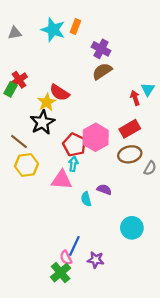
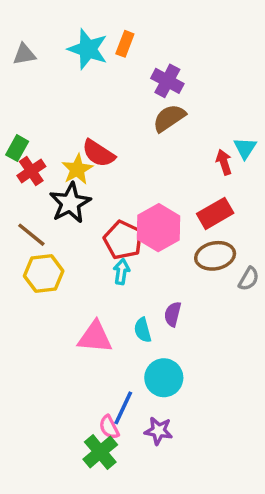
red cross: (19, 80) -> (31, 171), moved
pink triangle: (62, 180) -> (95, 337), moved
purple semicircle: (104, 189) -> (173, 314), turned -96
cyan circle: (132, 228) -> (164, 378), moved

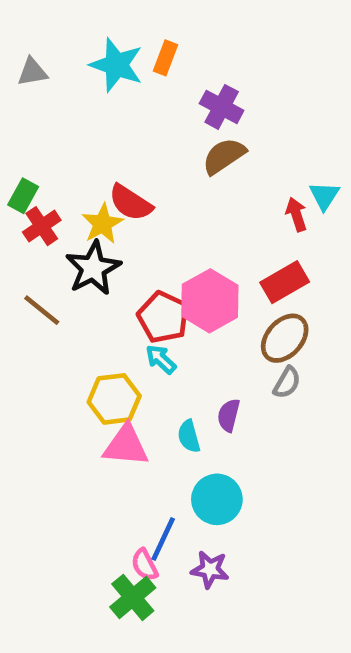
brown ellipse: (215, 256) -> (285, 338), turned -36
cyan arrow: (121, 272) -> (161, 359), turned -55
yellow hexagon: (44, 274) -> (114, 399), moved
gray semicircle: (249, 279) -> (287, 383), moved

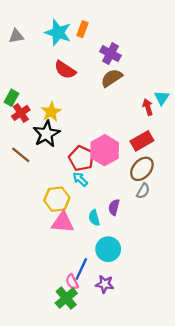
red semicircle: (130, 203) -> (65, 70), moved

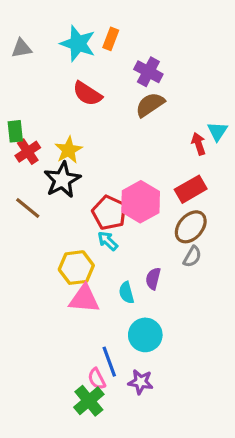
green rectangle: (11, 98) -> (15, 131), turned -35
blue line: (81, 269) -> (109, 362), turned -45

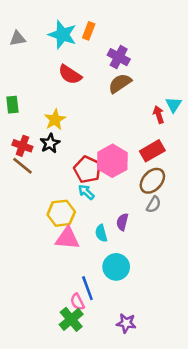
red cross: (28, 152) -> (22, 146), moved, turned -36
black star: (62, 180) -> (50, 143), size x0.7
purple star: (141, 382) -> (126, 323), moved

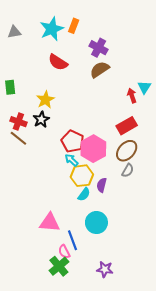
cyan star: (62, 35) -> (52, 29), turned 30
pink hexagon: (112, 161) -> (93, 149), moved
yellow hexagon: (61, 213) -> (82, 176), moved
cyan semicircle: (101, 233) -> (84, 194), turned -128
pink triangle: (67, 238) -> (50, 223), moved

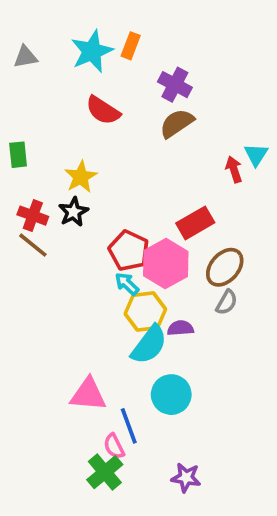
red rectangle: (127, 126) -> (195, 223), moved
purple semicircle: (102, 185) -> (180, 328), turned 72
cyan semicircle: (84, 194) -> (149, 345), size x1.6

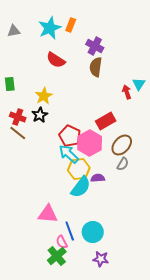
brown semicircle: (177, 123) -> (96, 67), turned -48
cyan arrow: (127, 284) -> (69, 154), size x1.5
cyan circle: (171, 395) -> (93, 232), moved

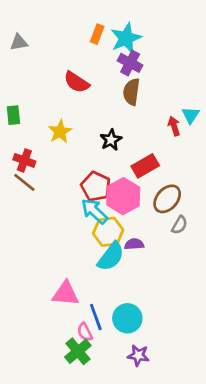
cyan star: (50, 28) -> (126, 38), moved
black star: (40, 115) -> (111, 140), moved
gray semicircle: (123, 164) -> (180, 225), moved

